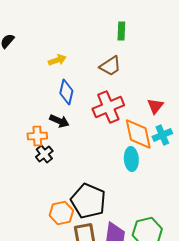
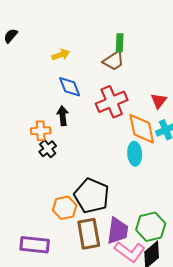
green rectangle: (121, 31) -> (120, 43), moved
blue diamond: (66, 92) -> (70, 87), turned -35
black arrow: (59, 121) -> (63, 116), turned -120

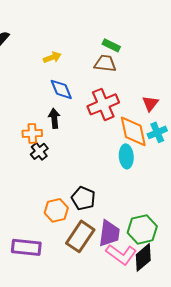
green rectangle: (120, 43) -> (111, 45), turned -66
brown trapezoid: (114, 61) -> (105, 63), turned -140
black pentagon: (92, 196) -> (83, 198), size x0.7
brown rectangle: (89, 234) -> (80, 236), turned 44

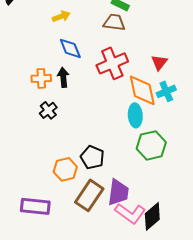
orange cross: (32, 133) -> (41, 78), moved
green hexagon: (142, 229) -> (151, 145), moved

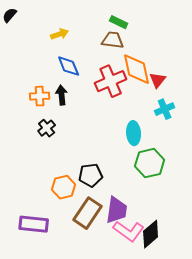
orange diamond: (142, 90) -> (137, 69), moved
black pentagon: (92, 157) -> (91, 175), turned -30

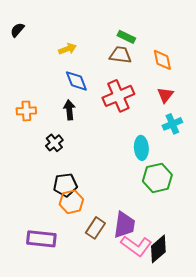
orange diamond: (137, 69) -> (162, 60), moved, size x0.7
orange cross: (40, 96) -> (26, 111), moved
black pentagon: (91, 175) -> (65, 185), moved
brown rectangle: (88, 213) -> (95, 228), size x0.7

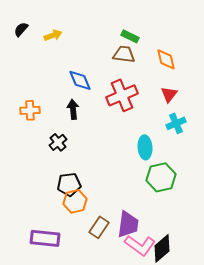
yellow arrow: (67, 49) -> (53, 35), moved

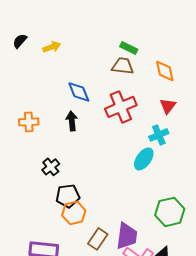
cyan cross: (176, 123) -> (159, 135), moved
black cross: (58, 142) -> (51, 167), moved
cyan ellipse: (145, 147) -> (144, 159), turned 40
green hexagon: (161, 177) -> (170, 212), moved

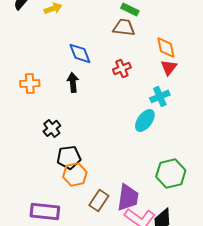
orange diamond: (165, 71) -> (166, 47), moved
red cross: (121, 107) -> (122, 68), size x0.6

